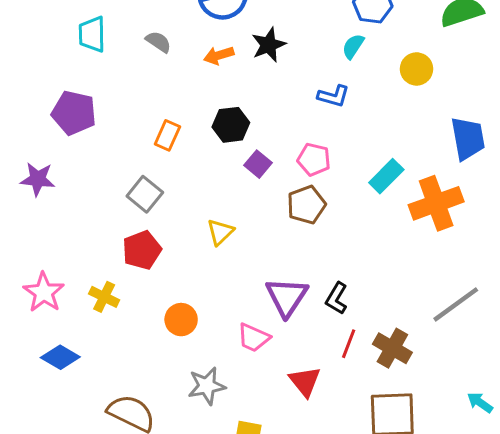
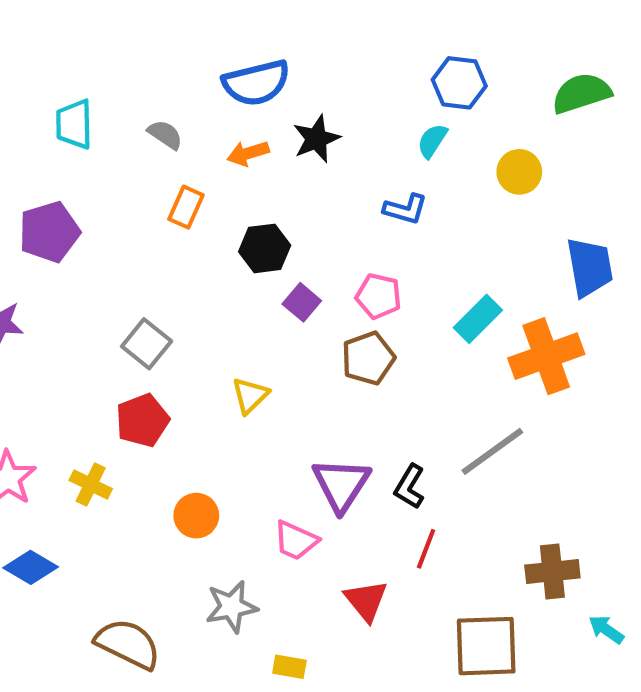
purple pentagon: (74, 113) -> (49, 232), turned -30
orange rectangle: (167, 135) -> (186, 207), moved
gray line: (456, 304) -> (492, 451), moved
brown cross: (392, 348) -> (552, 571), moved, turned -36

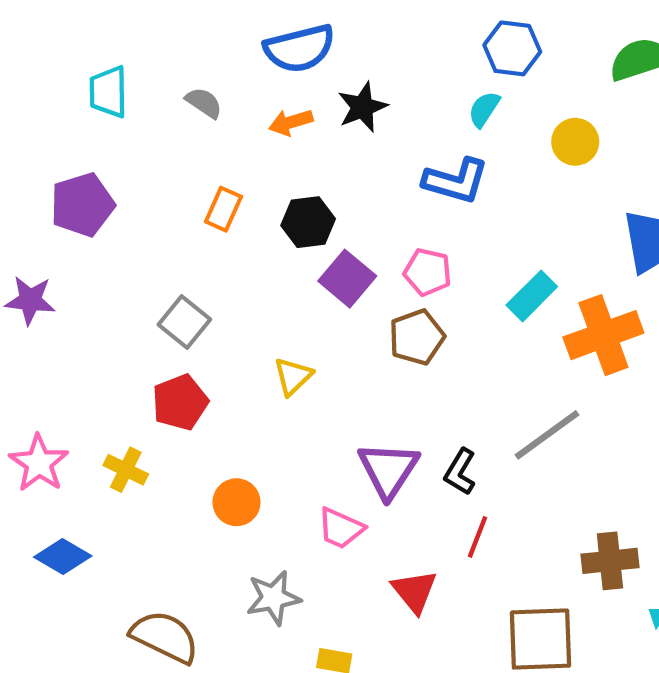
orange rectangle: (186, 207) -> (223, 209), moved
blue L-shape: (405, 209) -> (456, 181), size x1.4
purple square: (302, 302) -> (347, 279), size x1.4

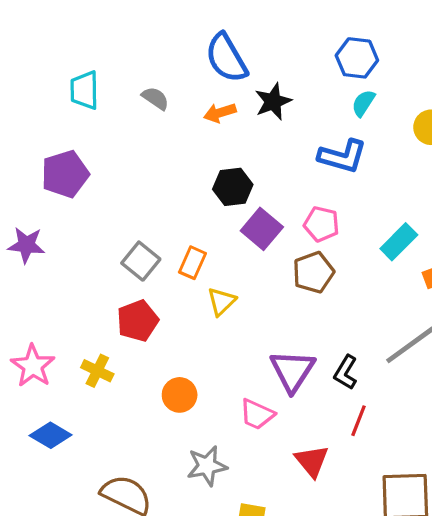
blue semicircle: (299, 48) -> (226, 58), turned 74
blue hexagon: (512, 48) -> (357, 58), moved
orange rectangle: (223, 209) -> (192, 263), moved

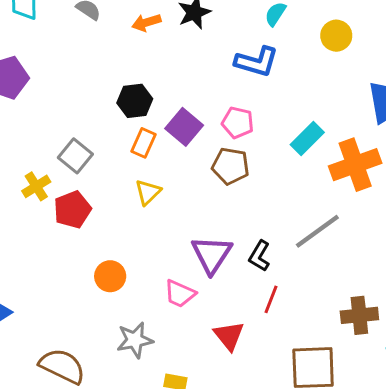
black hexagon: (233, 187) -> (135, 101), moved
orange rectangle: (192, 263) -> (143, 143), moved
brown pentagon: (313, 272) -> (230, 166), turned 30
yellow cross: (97, 371) -> (36, 186), moved, turned 32

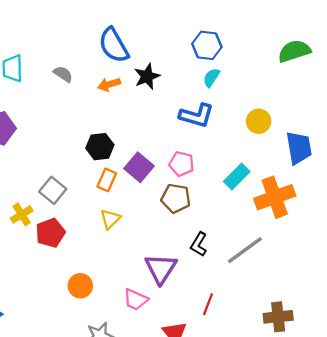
yellow circle: (336, 36) -> (259, 121), moved
black L-shape: (259, 256) -> (199, 244), moved

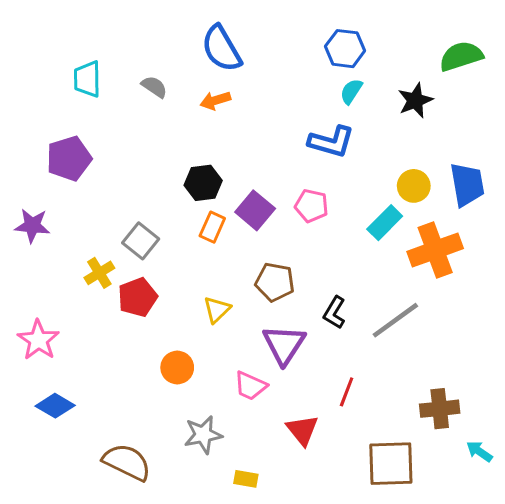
black star: (147, 76) -> (415, 100), moved
yellow circle: (259, 121) -> (414, 186), moved
brown pentagon: (176, 198) -> (275, 282), moved
yellow triangle: (110, 219) -> (217, 310), moved

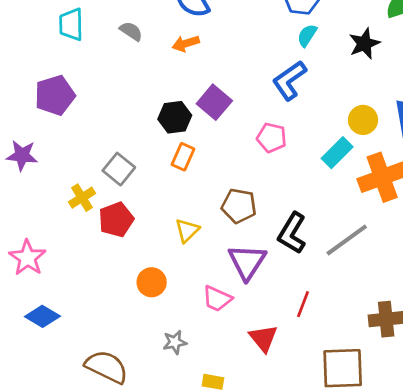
blue L-shape: (331, 142) -> (289, 80), turned 129
purple square: (255, 210) -> (214, 102), moved
black L-shape: (334, 313) -> (292, 233), size x1.4
gray star: (203, 435) -> (175, 342), size x0.7

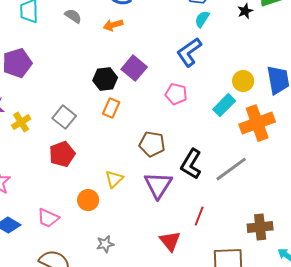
black star: (364, 44) -> (245, 11), moved, size x0.7
yellow cross: (82, 198) -> (21, 122), moved
yellow triangle: (187, 230) -> (114, 179), moved
pink trapezoid: (217, 299) -> (48, 218), moved

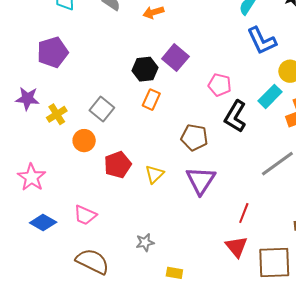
blue L-shape: (189, 52) -> (262, 41), moved, turned -80
red pentagon: (62, 154) -> (118, 165), moved
black L-shape: (191, 164) -> (235, 116), moved
orange circle: (88, 200) -> (84, 141), moved
red triangle: (170, 241) -> (236, 247), moved

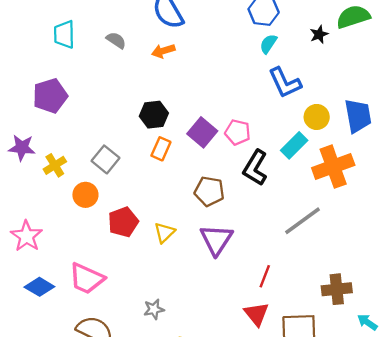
purple square: (175, 58) -> (202, 132), moved
pink trapezoid: (85, 215) -> (87, 279), size x1.4

